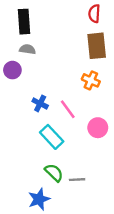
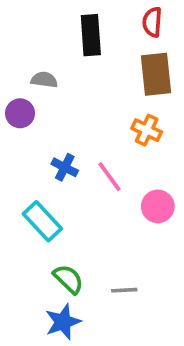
black rectangle: (24, 22) -> (91, 35), moved
cyan rectangle: (52, 137) -> (42, 221), moved
green semicircle: (54, 173) -> (68, 279), moved

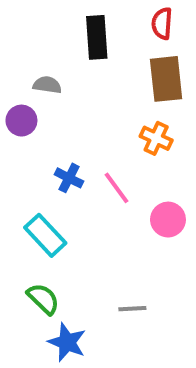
green semicircle: (68, 279) -> (43, 299), moved
blue star: (63, 322) -> (67, 342), turned -30

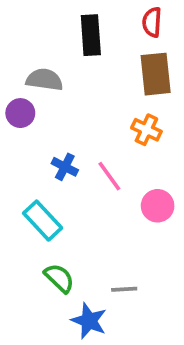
gray semicircle: (47, 85) -> (44, 80), size x1.4
green semicircle: (43, 299) -> (59, 278), moved
blue star: (67, 342) -> (89, 321), moved

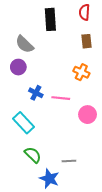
brown rectangle: (156, 74) -> (86, 41), size x0.6
gray semicircle: (44, 80) -> (25, 44), turned -144
purple circle: (20, 113) -> (18, 67), moved
pink line: (109, 176) -> (61, 98), turned -48

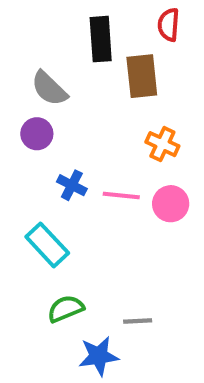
brown rectangle: (86, 41) -> (142, 76), moved, size x1.5
pink circle: (88, 115) -> (171, 204), moved
green semicircle: (33, 155) -> (66, 309), turned -66
blue star: (49, 179) -> (99, 356), turned -30

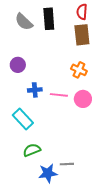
brown rectangle: (142, 76) -> (82, 35), moved
gray semicircle: (49, 88) -> (24, 22), moved
blue cross: (72, 185) -> (35, 90), turned -32
gray line: (138, 321) -> (67, 164), moved

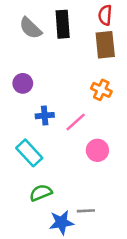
pink line: (59, 95) -> (76, 122), turned -48
pink circle: (83, 99) -> (97, 150), moved

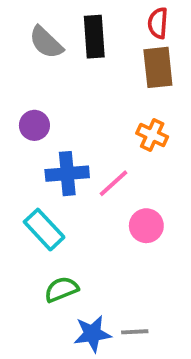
blue cross: (45, 116) -> (67, 174), size x1.5
gray line: (86, 211) -> (135, 332), moved

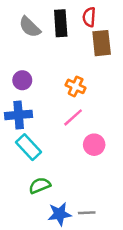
red semicircle: (158, 23) -> (89, 17), moved
orange cross: (152, 135) -> (76, 86), moved
blue cross: (67, 174) -> (19, 115), moved

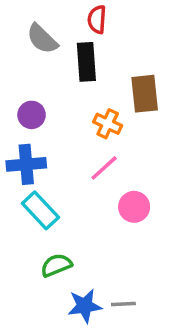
red semicircle: (89, 17) -> (97, 19), moved
black rectangle: (61, 23) -> (86, 62), moved
brown rectangle: (102, 43) -> (145, 94), moved

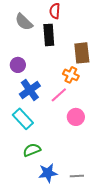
orange cross: (108, 124) -> (71, 75), moved
blue cross: (26, 164) -> (30, 90), moved, turned -30
gray line: (123, 304) -> (77, 176), moved

